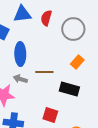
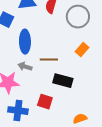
black rectangle: (69, 89) -> (63, 81), moved
red square: (50, 115) -> (45, 102), moved

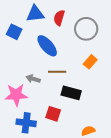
blue ellipse: (25, 42) -> (47, 46), moved, turned -40

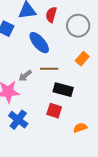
gray arrow: (33, 79) -> (25, 76), turned -56
red square: (53, 114) -> (54, 111), moved
blue cross: (26, 123) -> (18, 120), turned 30

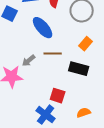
black rectangle: (63, 90) -> (79, 69), moved
blue cross: (18, 120) -> (46, 115), moved

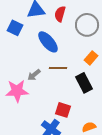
black rectangle: (79, 69) -> (84, 83), turned 48

